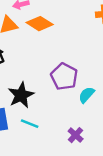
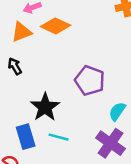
cyan semicircle: (86, 95) -> (117, 111), moved
purple cross: (76, 135) -> (111, 143), size x1.6

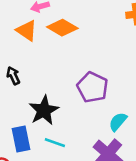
orange triangle: (21, 32) -> (27, 31), turned 50
black arrow: (15, 66) -> (13, 76), moved

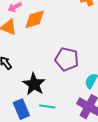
orange diamond: (62, 28) -> (35, 19), turned -35

